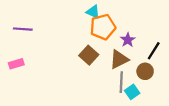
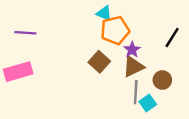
purple star: (128, 40) -> (132, 50), moved
black line: (154, 51) -> (172, 38), moved
pink rectangle: (16, 64) -> (18, 72), size x1.6

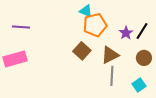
purple star: (132, 50) -> (126, 33), moved
brown circle: (162, 80) -> (144, 58), moved
cyan square: (148, 103) -> (139, 85), moved

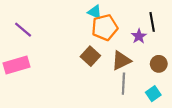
purple line: (21, 27) -> (23, 30), turned 36
black line: (142, 31) -> (152, 22), moved, turned -42

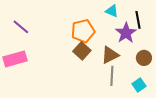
cyan triangle: (95, 12) -> (112, 11), moved
orange pentagon: (105, 27) -> (83, 31), moved
purple star: (139, 36) -> (126, 33), size x1.5

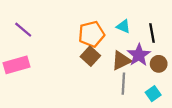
cyan triangle: (112, 11) -> (123, 26), moved
black line: (138, 20) -> (152, 33), moved
purple star: (126, 33) -> (139, 55), moved

